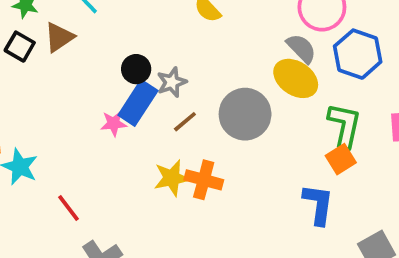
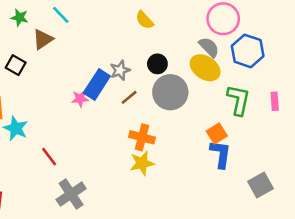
black square: (20, 47) -> (16, 65), moved
black circle: (136, 69) -> (157, 64), moved
orange square: (341, 159) -> (217, 133), moved
yellow star: (172, 178) -> (142, 163), moved

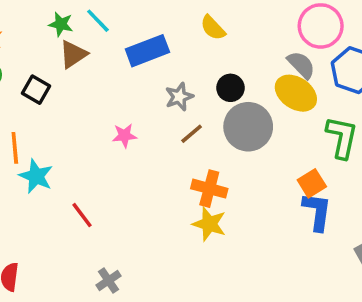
green star: (20, 17) -> (61, 24), moved
blue rectangle: (97, 84) -> (147, 51), moved, turned 36
yellow star: (142, 163) -> (209, 224), turned 30
gray cross: (71, 194) -> (109, 280), moved, size x0.6

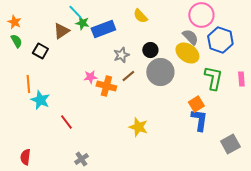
green star: (61, 24) -> (82, 23), moved
orange cross: (209, 189) -> (106, 86), moved

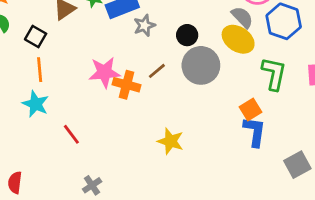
gray star: (121, 55) -> (144, 25), moved
pink star: (90, 77) -> (104, 72), size x1.6
orange line: (28, 84) -> (40, 70), moved

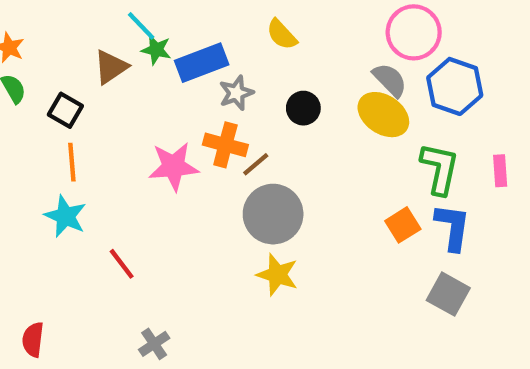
gray circle: (201, 65) -> (273, 214), moved
orange cross: (126, 85) -> (225, 145), moved
blue L-shape: (255, 132) -> (453, 227), moved
gray square: (297, 165) -> (448, 294), moved, turned -32

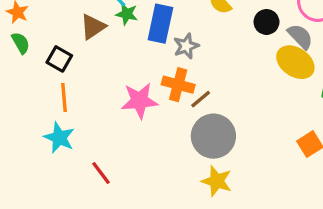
blue rectangle: (202, 63) -> (160, 24), turned -57
black circle: (303, 108) -> (266, 22), moved

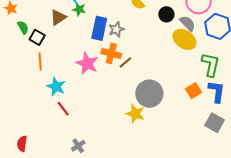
blue rectangle: (160, 24) -> (99, 28), moved
green semicircle: (21, 43) -> (23, 27), moved
pink star: (140, 101) -> (87, 63), turned 30
gray circle: (213, 136) -> (149, 94), moved
cyan star: (59, 138) -> (56, 87), moved

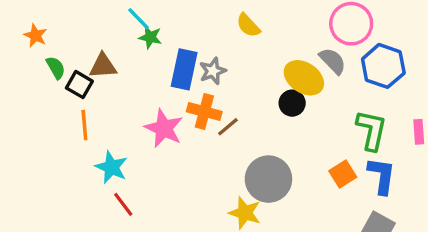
black circle: (166, 14) -> (292, 103), moved
brown triangle: (58, 17) -> (103, 66), moved, turned 30
yellow ellipse: (184, 39) -> (304, 78), moved

